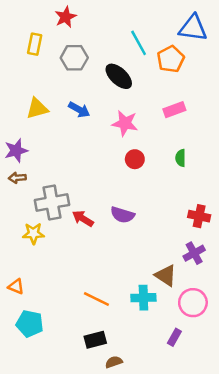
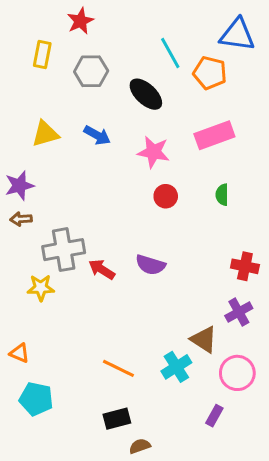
orange pentagon: (171, 59) -> (210, 73), turned -30
pink rectangle: (174, 110) -> (214, 135), size x1.4
cyan cross: (143, 298) -> (176, 367), turned -30

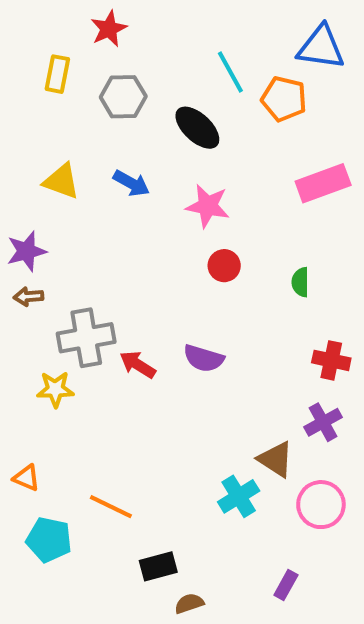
yellow triangle: (45, 134) -> (61, 181), turned 36
pink rectangle: (214, 135) -> (323, 183), moved
green semicircle: (222, 195) -> (300, 282), moved
orange line: (118, 368) -> (111, 507), moved
purple rectangle: (214, 416) -> (286, 585), moved

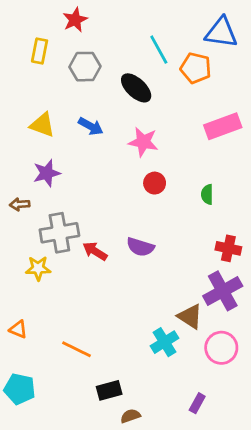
purple star: (26, 251) -> (47, 173), moved
purple cross: (323, 422) -> (223, 291), size x1.5
cyan pentagon: (49, 540) -> (20, 389), moved

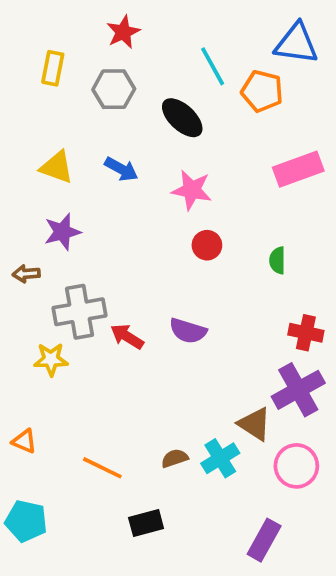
red star: (75, 20) -> (123, 32), moved
purple rectangle: (197, 403) -> (264, 540), size x1.5
brown semicircle: (130, 416) -> (175, 458), moved

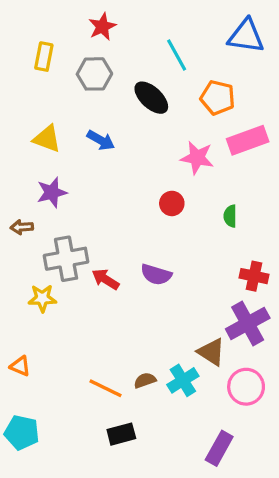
orange pentagon: (262, 91) -> (218, 98), moved
pink star: (192, 190) -> (197, 158), moved
orange line: (102, 468) -> (105, 388), moved

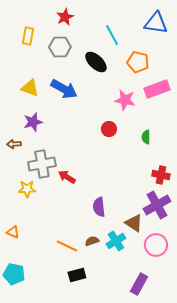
blue arrow: (101, 140) -> (64, 89), size x1.5
purple semicircle: (156, 275) -> (99, 207), moved, turned 66

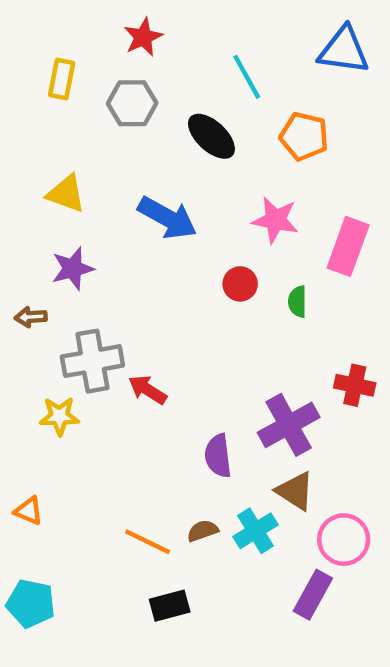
blue arrow: (64, 89) -> (167, 218), moved
pink rectangle: (157, 89) -> (348, 246), moved, turned -50
green semicircle: (146, 137) -> (297, 302), moved
purple cross: (157, 205) -> (289, 425), moved
purple rectangle: (139, 284) -> (313, 595), moved

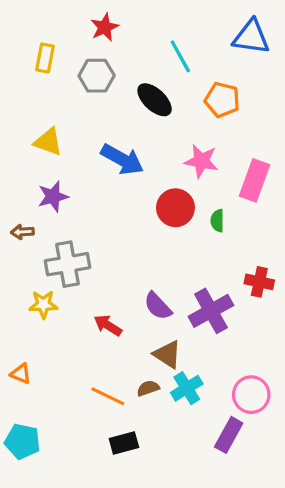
red circle: (240, 284) -> (175, 208), size x1.5
red arrow: (148, 390) -> (108, 325), moved
purple semicircle: (218, 456) -> (158, 306), moved, turned -36
brown triangle: (295, 491) -> (167, 354), moved

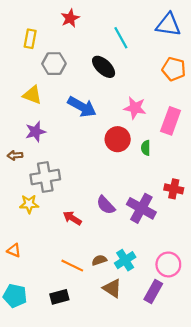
gray hexagon: (97, 76) -> (54, 64), moved
orange pentagon: (222, 100) -> (174, 69), moved
purple cross: (211, 311) -> (141, 208), turned -32
brown triangle: (167, 354) -> (112, 288), moved
black rectangle: (124, 443) -> (59, 297), moved

